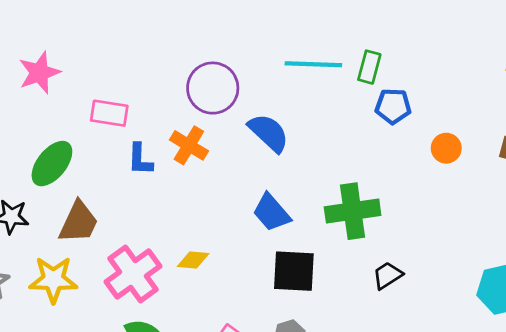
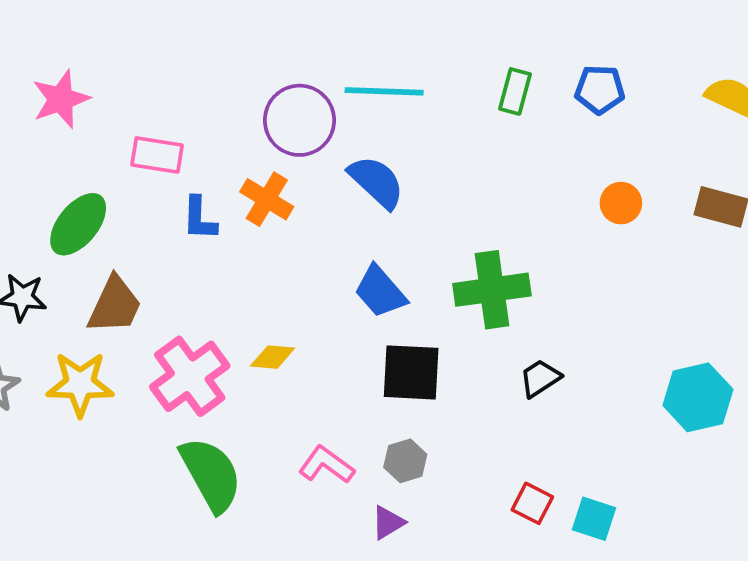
cyan line: (313, 64) -> (384, 91), moved
blue pentagon: (393, 106) -> (600, 90), moved

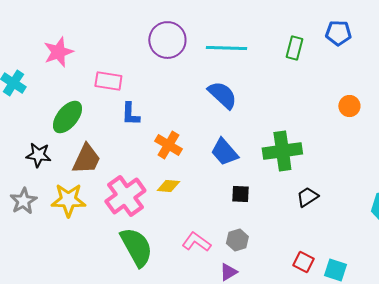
blue pentagon: (600, 90) -> (338, 33), moved
purple circle: (299, 120) -> (167, 40), moved
orange cross: (267, 199) -> (168, 145), moved
black square: (411, 372) -> (240, 194), size x0.6

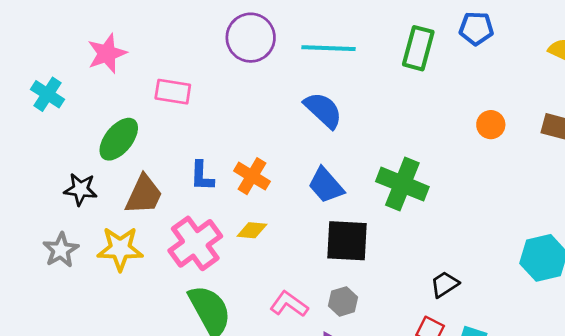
green rectangle: (294, 48) -> (418, 48), size x1.4
blue L-shape: (130, 114) -> (202, 176), moved
green cross: (282, 151) -> (402, 184), turned 30
black square: (240, 194) -> (347, 241), size x1.8
black trapezoid: (307, 197) -> (445, 284), moved

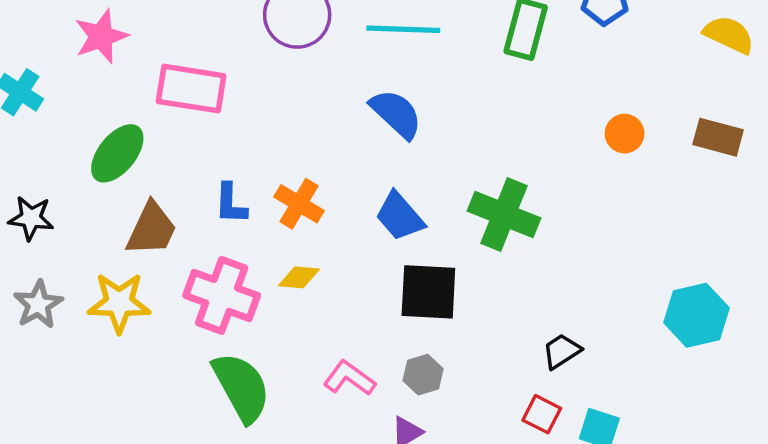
pink rectangle: (173, 92) -> (191, 89), size x1.4
black star: (80, 189) -> (31, 218), moved
pink cross: (195, 243) -> (222, 295), turned -34

